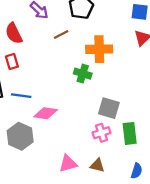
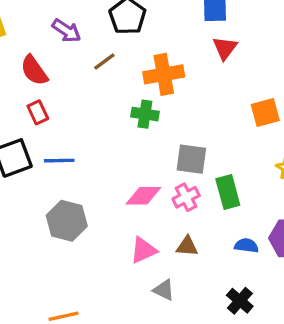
pink diamond: (46, 113) -> (143, 196), moved
blue semicircle: (137, 171) -> (246, 246), turned -91

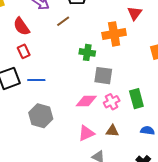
orange cross: (164, 74) -> (114, 34), moved
gray square: (191, 159) -> (103, 76), moved

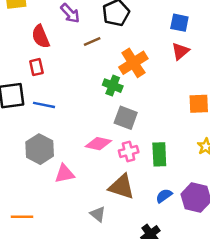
orange cross: (114, 34) -> (133, 63), moved, turned -35
blue semicircle: (147, 130) -> (164, 196), turned -56
brown triangle: (112, 131) -> (121, 187), size x1.6
pink triangle: (86, 133) -> (65, 174), moved

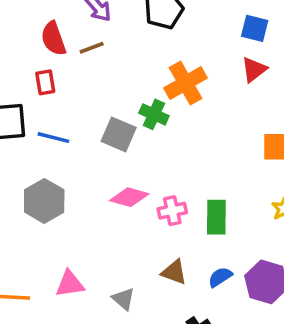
brown line: (92, 41) -> (92, 48), moved
gray square: (126, 118) -> (119, 134), moved
pink triangle: (65, 174) -> (70, 284), moved
brown triangle: (121, 187) -> (174, 272), moved, size x0.7

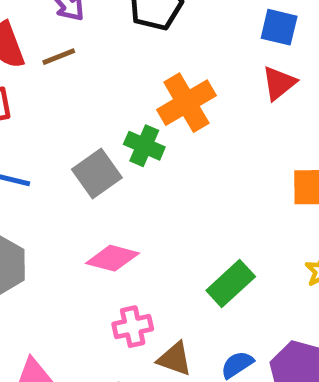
gray square: (119, 134) -> (97, 173), turned 32
pink cross: (172, 211) -> (133, 327), moved
green rectangle: (216, 217) -> (231, 284), turned 48

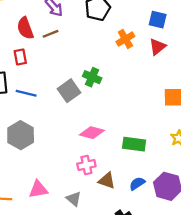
orange cross: (186, 103) -> (125, 39), moved, size x0.7
pink diamond: (112, 258) -> (92, 133), moved
green rectangle: (231, 284) -> (134, 144), turned 50

